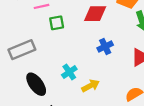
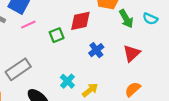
green square: (57, 23) -> (57, 35), moved

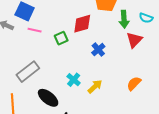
green arrow: (126, 19) -> (124, 19), turned 30
pink line: (28, 25) -> (35, 30), turned 40
red triangle: (132, 53) -> (134, 40), moved

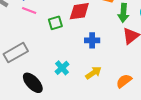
blue cross: (98, 50) -> (92, 40), turned 32
yellow arrow: (95, 86) -> (93, 73), moved

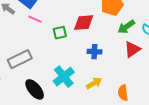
green arrow: (123, 13) -> (126, 27), turned 48
cyan cross: (62, 68) -> (64, 77), size x1.5
orange semicircle: (124, 81) -> (123, 93), turned -63

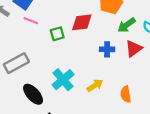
blue cross: (94, 52) -> (107, 49), moved

